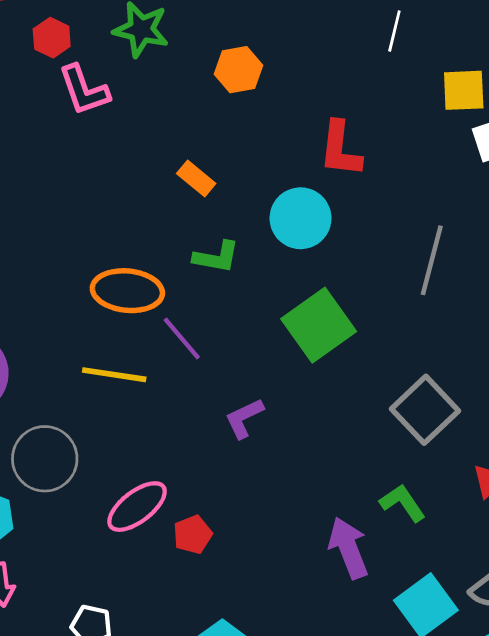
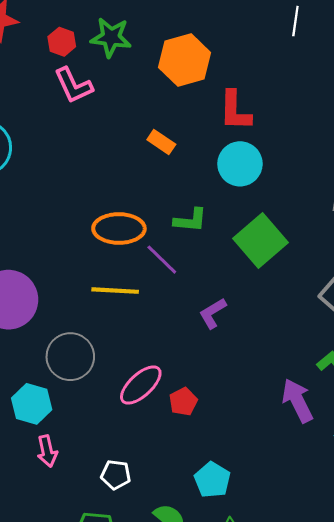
red hexagon: (52, 38) -> (62, 42), moved
orange hexagon: (238, 70) -> (185, 60), size x1.5
red L-shape: (340, 149) -> (235, 111), moved
green L-shape: (216, 257) -> (190, 220), moved

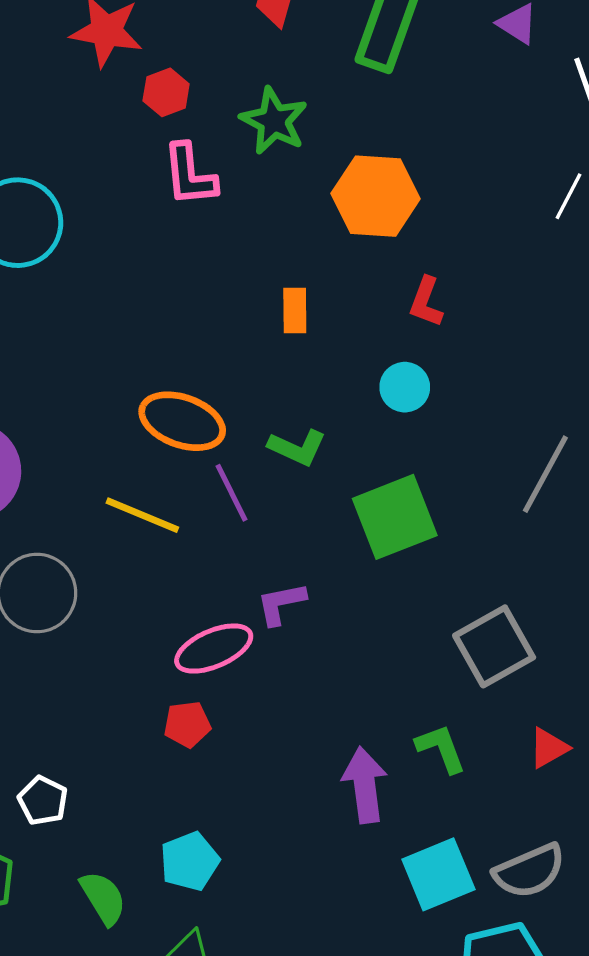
red hexagon: (62, 42) -> (166, 92), moved
red L-shape: (235, 111) -> (426, 302), size x0.7
orange rectangle: (161, 142) -> (295, 310), turned 36
cyan circle: (240, 164) -> (405, 387), size x0.7
pink ellipse: (141, 385) -> (214, 649), moved

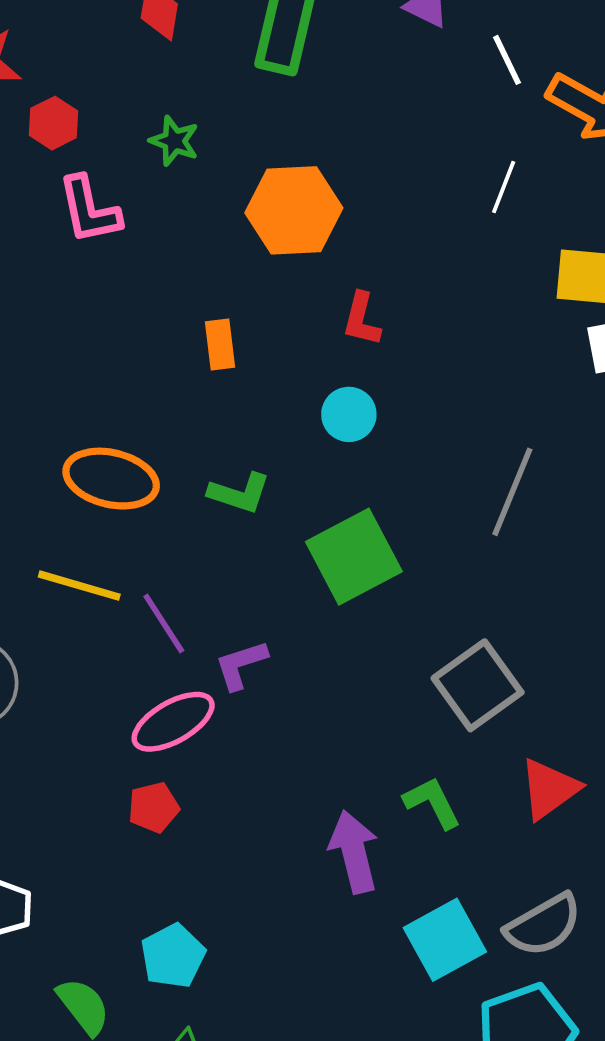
green star: (274, 121) -> (174, 141), size x0.7
purple line: (232, 493) -> (164, 624), moved
red triangle: (549, 748) -> (549, 789), size x1.4

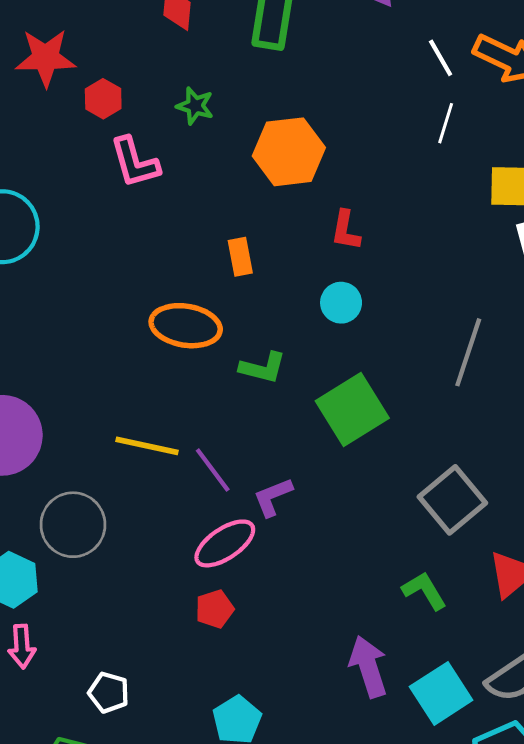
white line: (507, 60) -> (441, 58), moved
orange ellipse: (111, 479) -> (186, 326), moved
purple arrow: (354, 852) -> (368, 667), moved

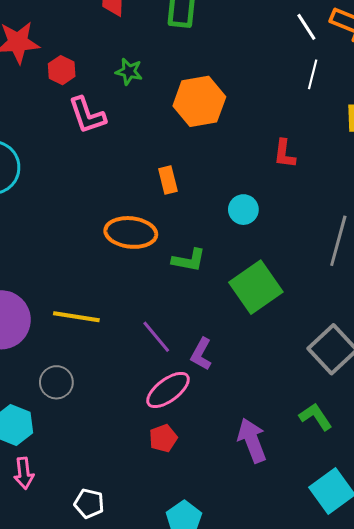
red L-shape: (346, 230) -> (284, 154), moved
yellow line: (147, 446) -> (76, 317), moved
purple L-shape: (273, 497) -> (201, 354), turned -36
gray circle: (73, 525) -> (56, 382), size x0.7
purple arrow: (368, 667) -> (252, 440), moved

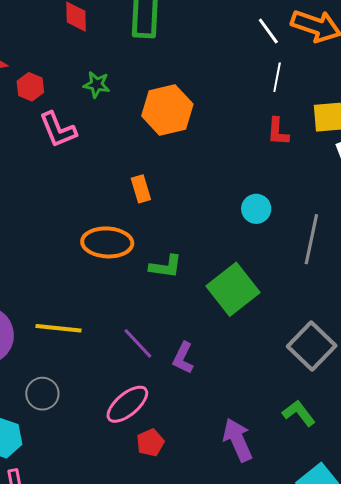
red L-shape: (284, 154) -> (278, 132), moved
cyan circle: (243, 210) -> (256, 209), moved
pink ellipse: (168, 390) -> (127, 404), moved

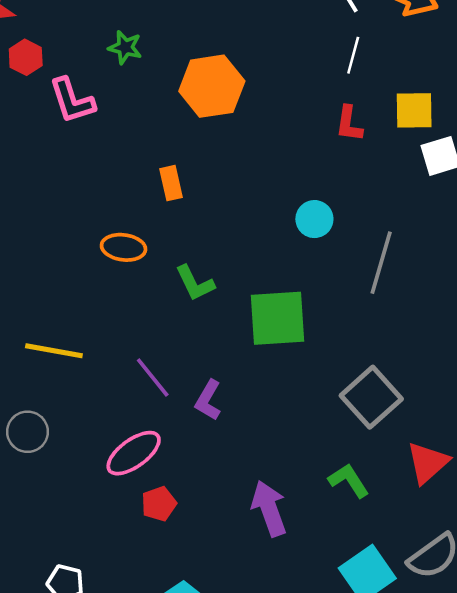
red hexagon: (30, 87) -> (26, 57), moved
orange ellipse: (107, 242) -> (124, 247), size x0.7
green L-shape: (166, 266) -> (195, 283), turned 52
green square: (233, 289) -> (278, 318), turned 30

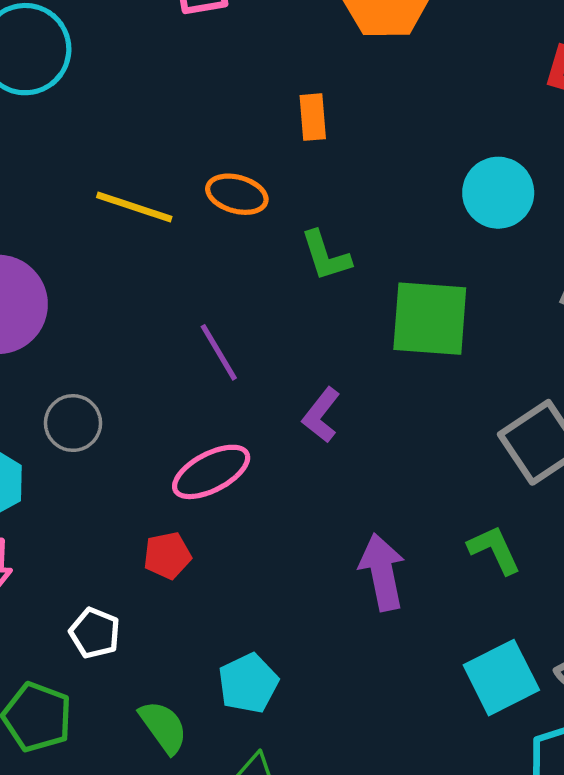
cyan circle: (314, 219) -> (498, 193), size x1.4
yellow line: (54, 351) -> (134, 207), moved
purple line: (153, 378) -> (219, 352), moved
red pentagon: (159, 504) -> (167, 555), moved

